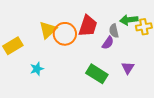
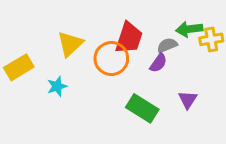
gray semicircle: (114, 31) -> (167, 45), turned 80
orange circle: (65, 34) -> (111, 59), moved
cyan star: (37, 69) -> (57, 86), moved

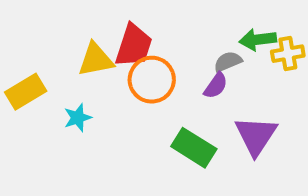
red trapezoid: (129, 38) -> (134, 46), moved
yellow triangle: (70, 44) -> (96, 60), turned 32
purple triangle: (188, 100) -> (256, 136), size x1.6

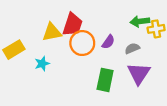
gray semicircle: (228, 62) -> (132, 48), moved
purple semicircle: (216, 86) -> (108, 42), moved
green rectangle: (194, 148) -> (105, 80), turned 70

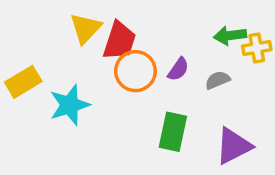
yellow triangle: (52, 32) -> (86, 28), moved, turned -36
cyan star: (42, 64) -> (70, 105), size x1.6
purple triangle: (139, 73) -> (234, 146), moved, turned 30

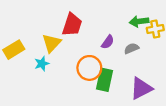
yellow triangle: (86, 28) -> (52, 43), moved
orange circle: (135, 71) -> (89, 68), moved
cyan star: (70, 105) -> (42, 64), size x0.6

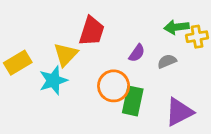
cyan star: (42, 64) -> (53, 80), size x1.5

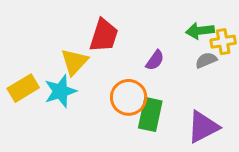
gray semicircle: (167, 61) -> (206, 60), moved
yellow rectangle: (18, 63) -> (23, 88), moved

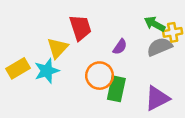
green arrow: (200, 31) -> (155, 24), turned 36
red trapezoid: (104, 35) -> (80, 28), turned -36
gray semicircle: (206, 60) -> (160, 47), size x1.5

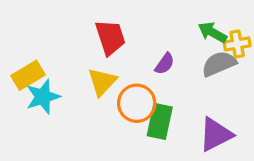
yellow triangle: (58, 48) -> (102, 82), moved
yellow rectangle: (18, 68) -> (28, 75), moved
cyan star: (47, 71) -> (43, 97), moved

